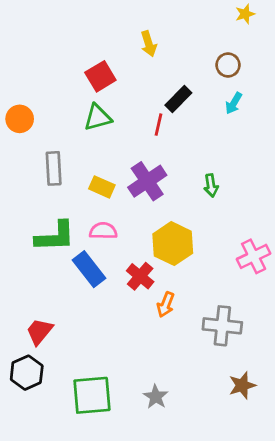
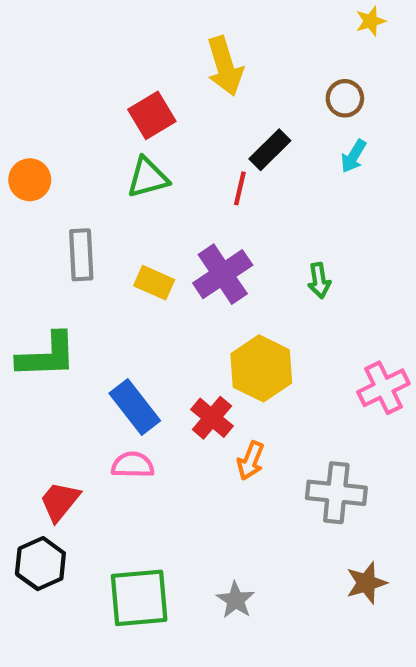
yellow arrow: (149, 44) -> (225, 66), size x1.5
pink semicircle: (103, 231) -> (133, 465), moved
green L-shape: (55, 237) -> (47, 356), moved

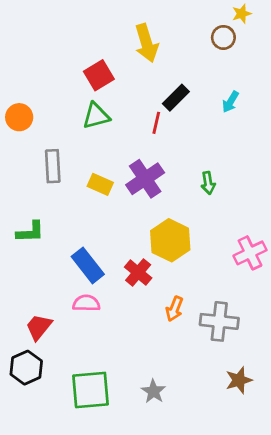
brown circle: (345, 98) -> (223, 37), moved
green L-shape: (47, 356) -> (30, 232), size x0.7
orange arrow: (251, 461) -> (174, 309), moved

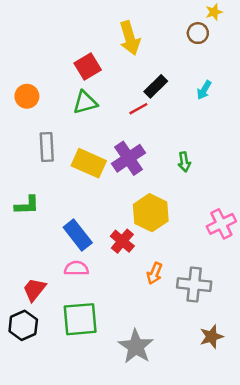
orange circle: (19, 117) -> (27, 96), moved
red line: (156, 123) -> (138, 109), turned 48
yellow rectangle: (100, 184) -> (89, 163), size x1.5
green square: (91, 390) -> (80, 319), moved
gray star: (153, 391) -> (136, 346), size x1.6

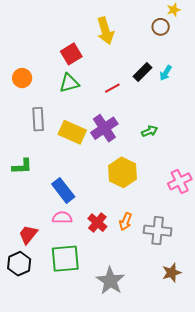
black rectangle: (156, 86) -> (143, 72), moved
green arrow: (184, 162) -> (150, 131), turned -105
red cross: (122, 241) -> (97, 223), moved

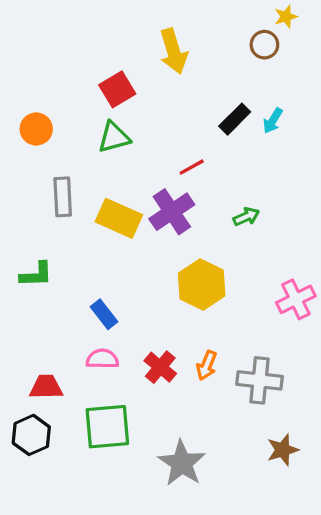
red line: (112, 88) -> (192, 167), moved
blue rectangle: (63, 190) -> (104, 314), size x0.7
red trapezoid: (28, 235) -> (46, 387), turned 50

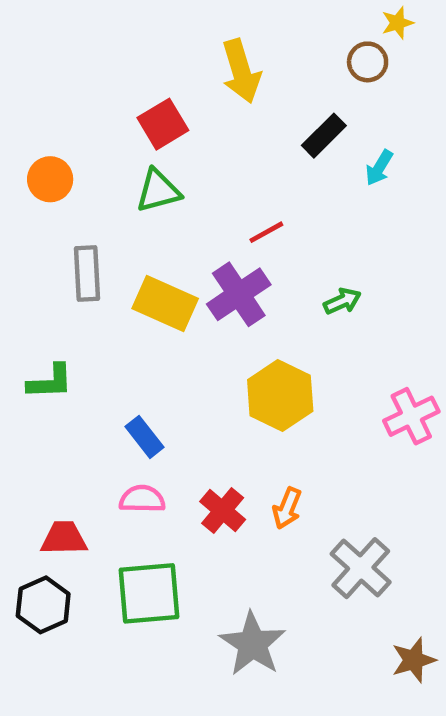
black rectangle: (235, 119) -> (324, 136), moved
gray cross: (259, 380) -> (361, 568), moved, turned 36
brown star: (283, 450) -> (414, 660), moved

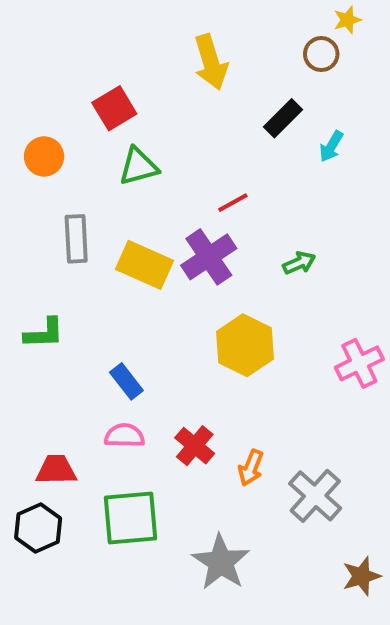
red square: (163, 124) -> (114, 108), moved
orange arrow: (287, 508) -> (251, 468), moved

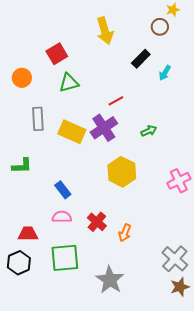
gray cross: (315, 496) -> (175, 259), moved

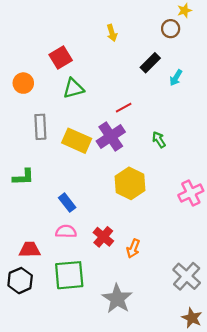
yellow arrow: (105, 31) -> (112, 33), size x0.6
green arrow: (149, 131) -> (159, 140), turned -98
brown star: (180, 287) -> (192, 318), moved, turned -30

